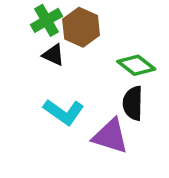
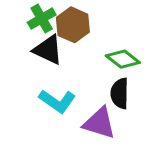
black triangle: (53, 55) -> (48, 50), size x1.5

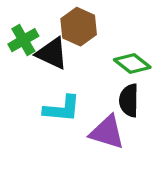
green cross: (42, 19) -> (23, 40), moved
cyan L-shape: (57, 101) -> (62, 109), turned -30

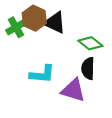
brown hexagon: (79, 27) -> (34, 18), moved
black triangle: (52, 53) -> (55, 23), moved

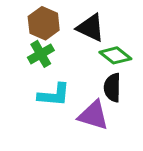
black triangle: (55, 23) -> (90, 28), moved
green cross: (16, 27) -> (41, 54), moved

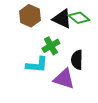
green cross: (41, 54) -> (51, 46), moved
green diamond: (115, 55) -> (79, 18), moved

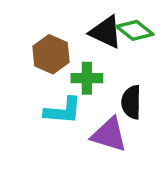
brown hexagon: (30, 16) -> (51, 54), moved
green cross: (51, 46) -> (87, 78), turned 30

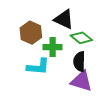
green diamond: (135, 30) -> (81, 38), moved
purple triangle: (109, 135) -> (81, 81), moved

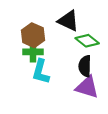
green cross: (53, 47) -> (33, 52), moved
cyan L-shape: (38, 67) -> (41, 72), turned 100

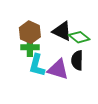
black triangle: (68, 21) -> (62, 31), moved
purple triangle: (87, 87) -> (58, 69), moved

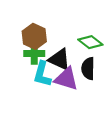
black triangle: (62, 31) -> (59, 59), moved

